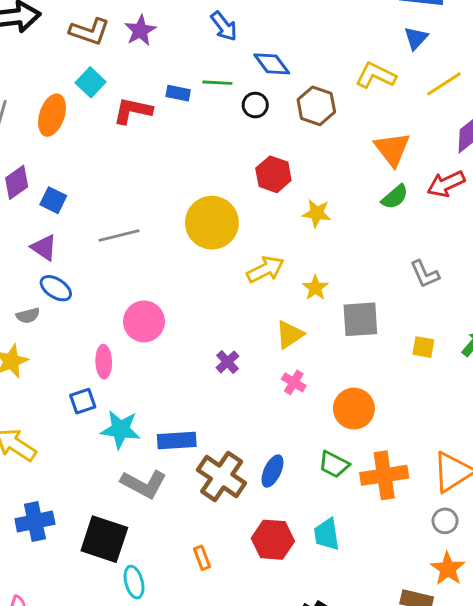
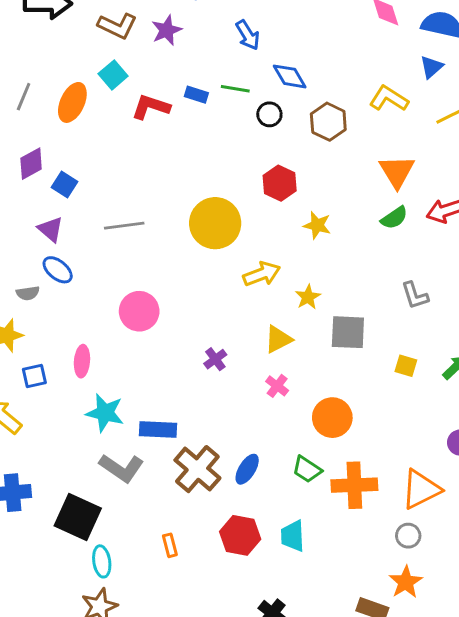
pink ellipse: (104, 362) -> (82, 361), moved
blue square: (83, 401) -> (34, 376), moved

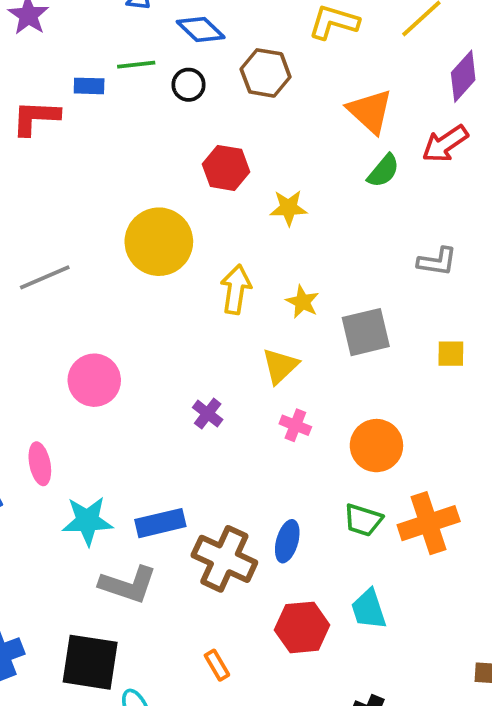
yellow arrow: (262, 274) -> (236, 289), turned -45
gray L-shape: (415, 295) -> (437, 262), turned -48

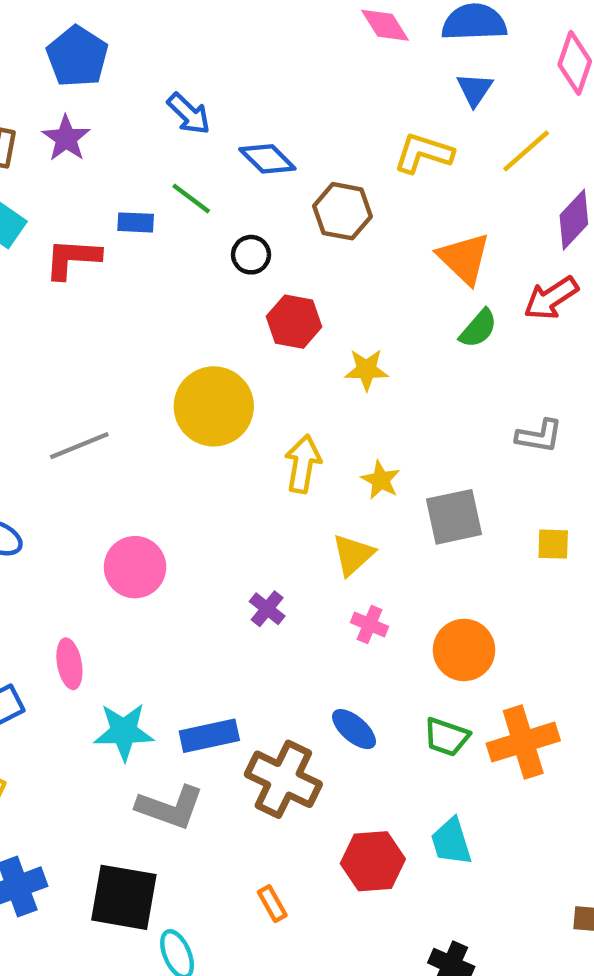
green line: (136, 65) -> (191, 199), turned 42
black circle: (189, 85) -> (251, 255), moved
blue ellipse: (287, 541) -> (354, 729), moved, turned -66

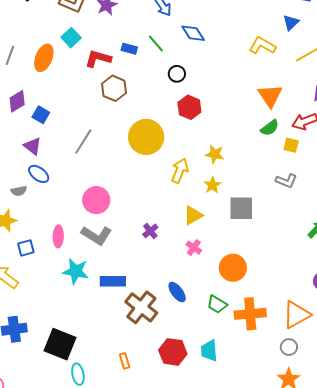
brown hexagon: (342, 211) -> (114, 88), moved
yellow star: (366, 370) -> (215, 154), moved
gray line: (79, 446) -> (83, 141), turned -48
yellow square: (553, 544) -> (291, 145), moved
gray L-shape: (170, 807) -> (97, 235), moved

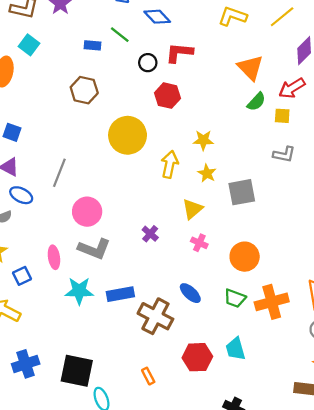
red L-shape: (98, 59) -> (179, 53), moved
gray line: (83, 141) -> (59, 173), moved

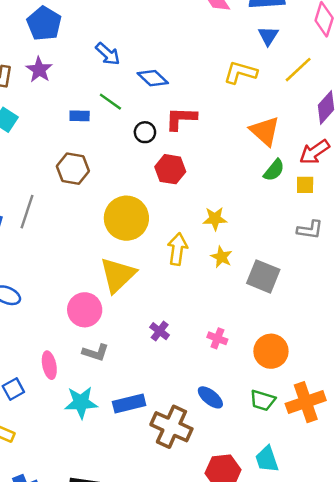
gray line: (59, 173) -> (27, 212), moved
gray square: (242, 192) -> (263, 276), turned 36
yellow triangle: (192, 209) -> (118, 275), moved, size x1.5
gray L-shape: (94, 249) -> (96, 353), size x0.7

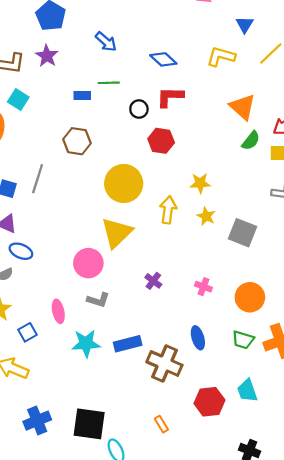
blue diamond: (153, 78) -> (163, 59), moved
green line: (110, 102) -> (109, 83), turned -36
blue ellipse: (210, 397) -> (198, 338), turned 35

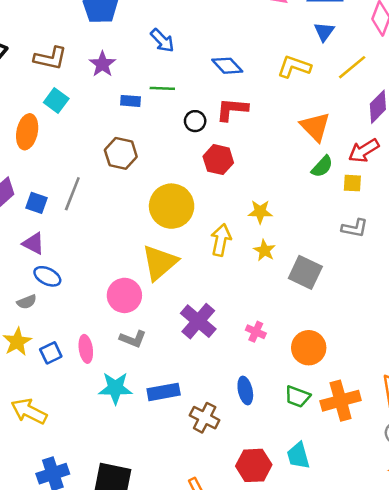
purple star: (47, 56) -> (102, 64), moved
purple cross: (153, 281) -> (198, 321), size x1.8
blue square: (27, 332) -> (51, 353), moved
brown cross: (164, 363) -> (205, 418), size x0.7

